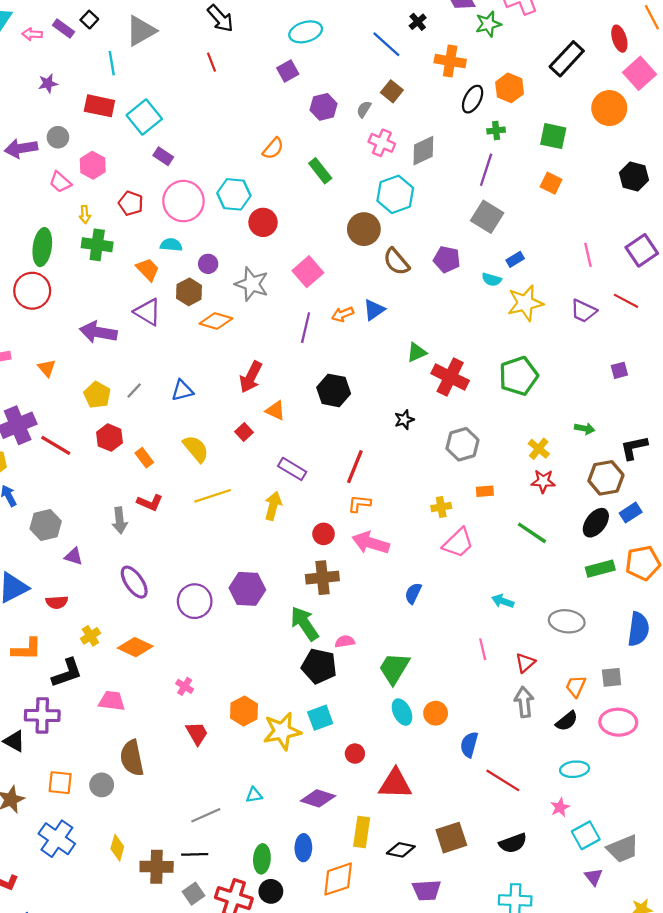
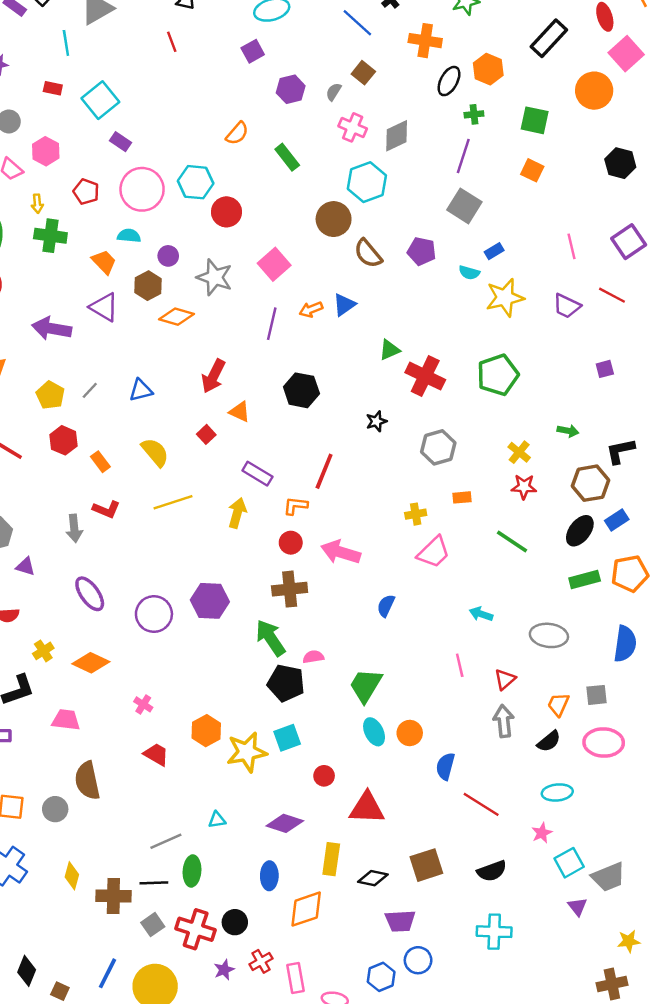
red rectangle: (99, 106) -> (53, 88), size x0.6
orange L-shape: (359, 504) -> (295, 506), moved
red trapezoid: (197, 733) -> (156, 754), turned -30
green ellipse: (262, 859) -> (192, 871), moved

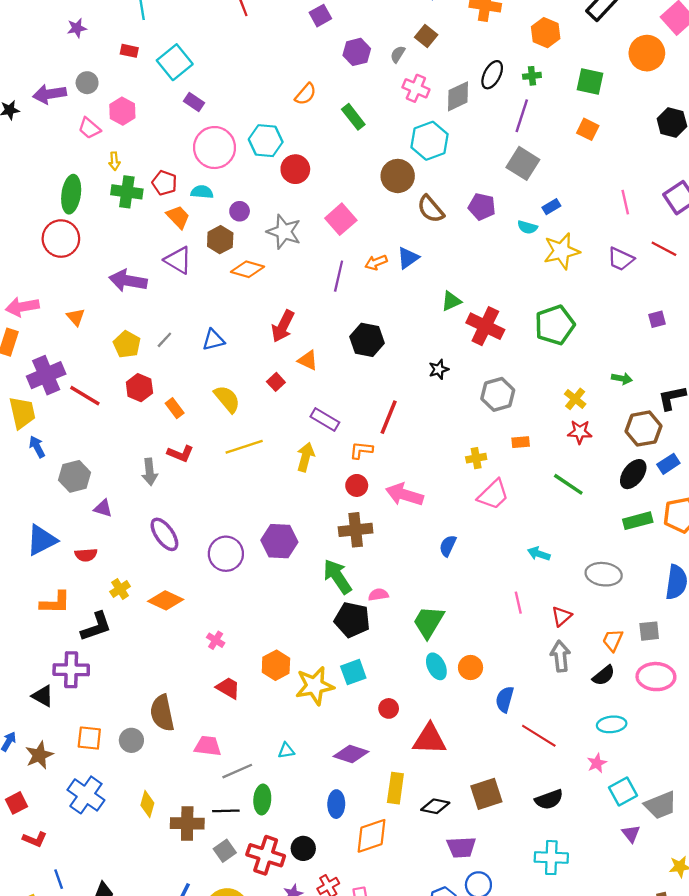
black ellipse: (449, 81) -> (492, 75), moved
red pentagon: (86, 192) -> (164, 183), moved
pink trapezoid: (66, 720) -> (208, 746), moved

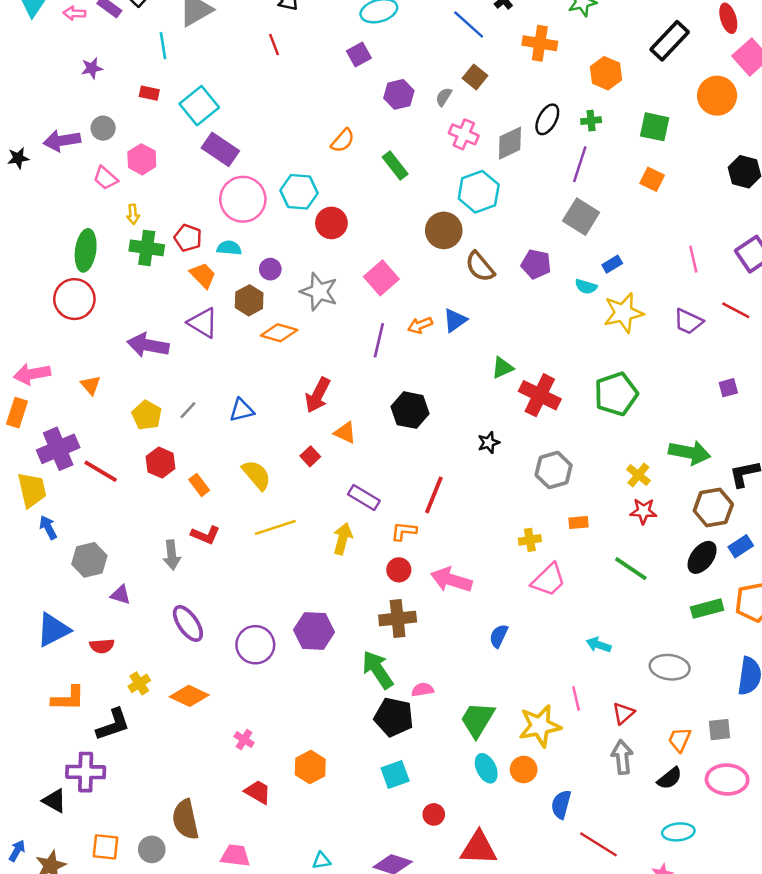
purple rectangle: (194, 102) -> (220, 149), size x1.6
green arrow: (622, 379) -> (690, 453), size x1.8
yellow star: (315, 686) -> (540, 726), moved

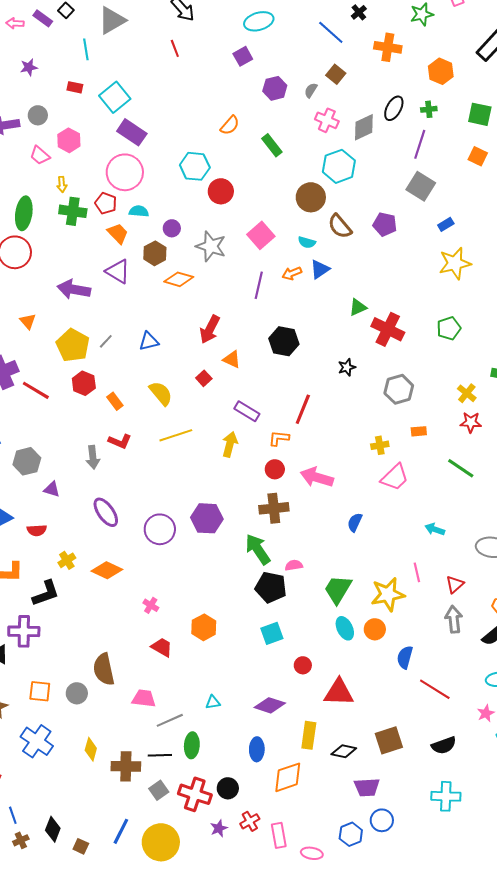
pink circle: (243, 199) -> (125, 172), moved
cyan semicircle: (586, 287) -> (307, 242), moved
green pentagon: (616, 394) -> (449, 328), size x0.7
yellow pentagon: (147, 415) -> (73, 345), size x1.4

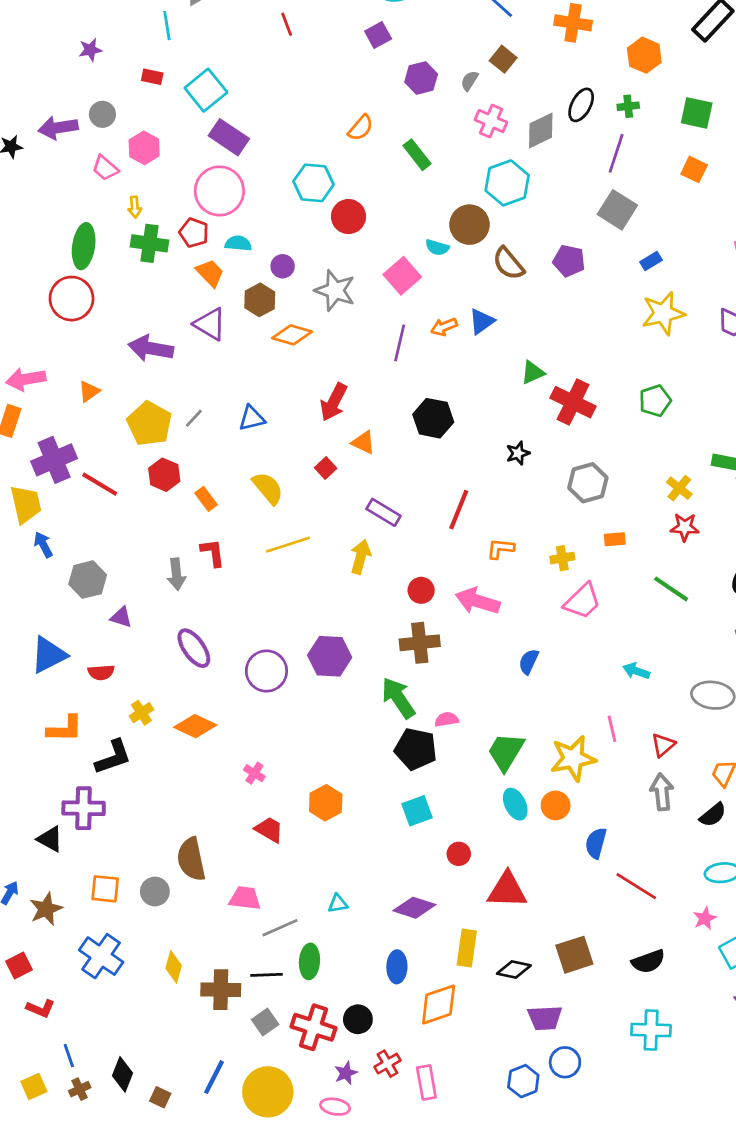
cyan semicircle: (307, 242) -> (437, 247), moved
orange triangle: (28, 321) -> (89, 391), turned 36
orange L-shape: (279, 438) -> (500, 549), moved
red L-shape: (120, 441) -> (213, 553), turned -120
pink ellipse: (312, 853) -> (335, 1107), moved

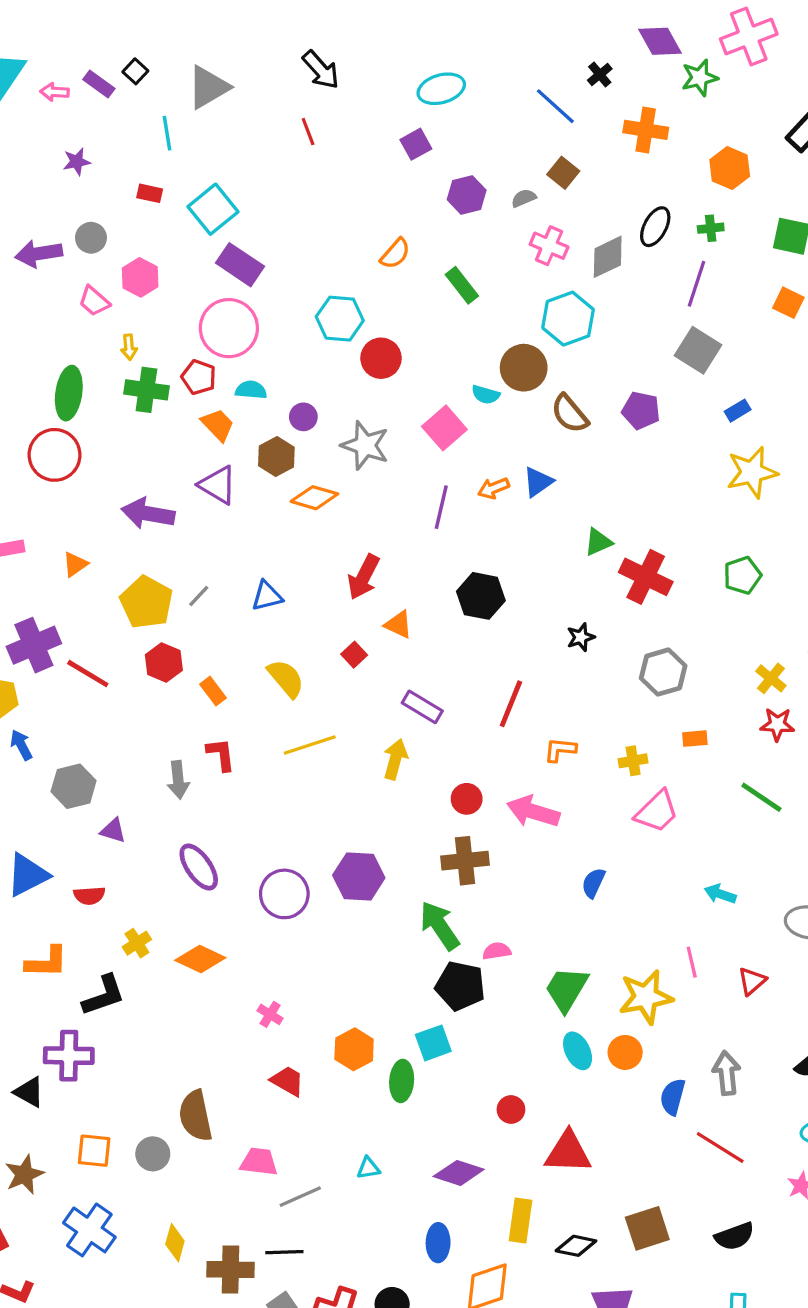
gray semicircle: (470, 81) -> (524, 198), turned 35
gray arrow: (662, 792) -> (727, 1073), moved
cyan square: (417, 811) -> (433, 1043), moved
green ellipse: (309, 961) -> (402, 1081), moved

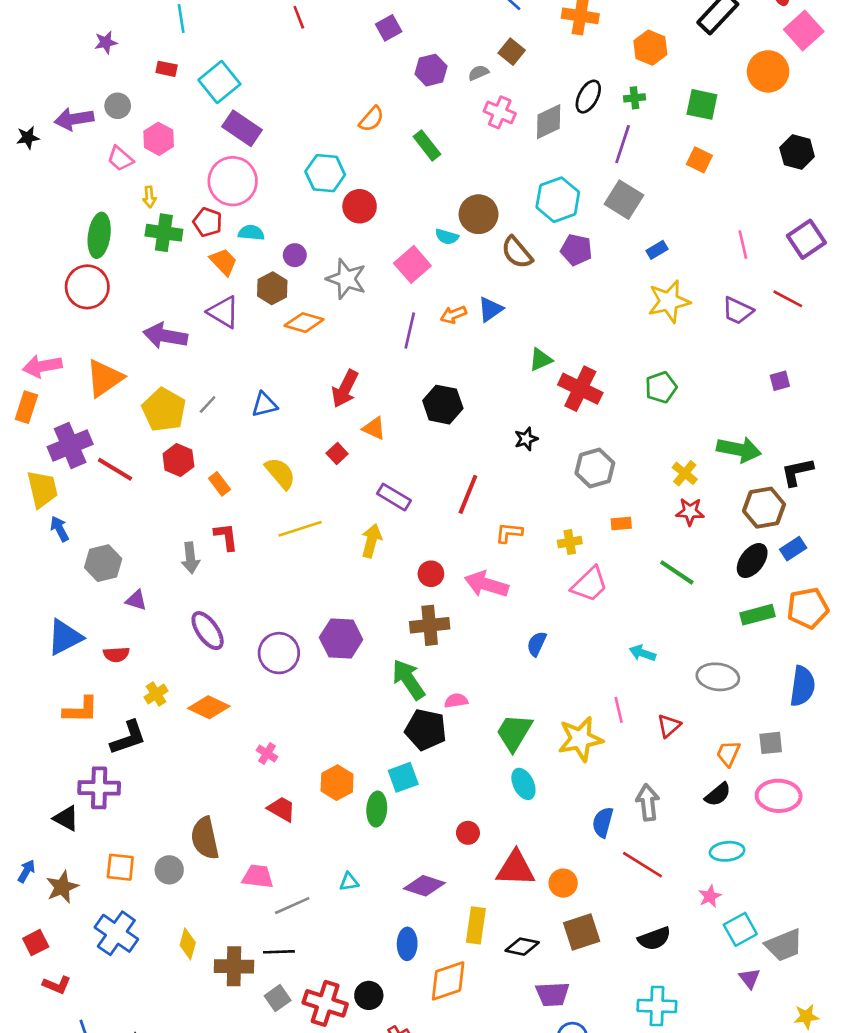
cyan hexagon: (568, 319) -> (558, 200), moved
orange triangle: (75, 564) -> (104, 378), size x1.8
orange circle: (625, 1052) -> (563, 883), moved

